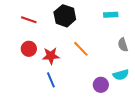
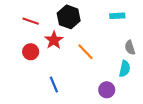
red star: (51, 56) -> (54, 40), moved, turned -30
cyan semicircle: (121, 75) -> (125, 69), moved, turned -63

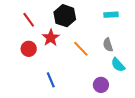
red line: (31, 21) -> (29, 20), turned 35
gray semicircle: (130, 48) -> (108, 45), moved
cyan semicircle: (125, 69) -> (118, 65), turned 126

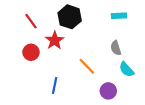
orange line: (81, 49) -> (87, 66), moved
blue line: (51, 80) -> (55, 86), turned 35

